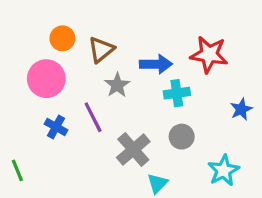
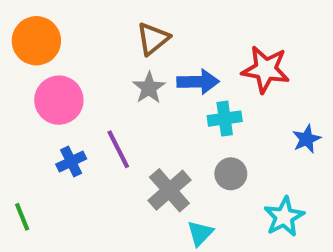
orange circle: (62, 38) -> (36, 41), moved, size x1.5
brown triangle: (101, 50) -> (153, 39), moved
gray star: (117, 85) -> (149, 88), moved
blue cross: (56, 127) -> (71, 162), turned 35

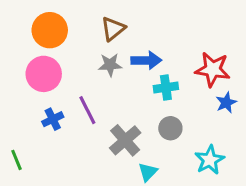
orange circle: (36, 41) -> (50, 30), moved
red star: (266, 69) -> (213, 69), moved
gray star: (149, 88) -> (110, 65), turned 30

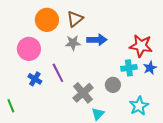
orange circle: (50, 30) -> (47, 20), moved
cyan cross: (166, 87) -> (129, 68), moved
blue cross: (53, 119) -> (35, 79), turned -32

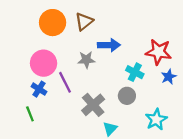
gray star: (73, 43) -> (86, 60), moved
pink circle: (29, 49) -> (44, 63), moved
cyan cross: (129, 68) -> (135, 72), moved, turned 35
green line: (11, 106) -> (30, 114), moved

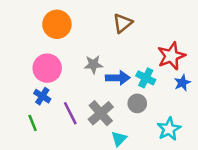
brown triangle: (84, 21) -> (123, 23), moved
blue arrow: (109, 45) -> (118, 78), moved
red star: (159, 52) -> (171, 56), turned -30
purple line: (65, 82) -> (70, 113), moved

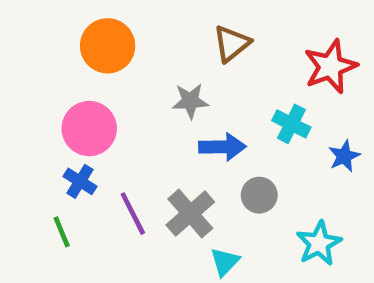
red star: (171, 56) -> (330, 66), moved
gray star: (93, 64) -> (190, 101), moved
cyan cross: (146, 78) -> (291, 124), moved

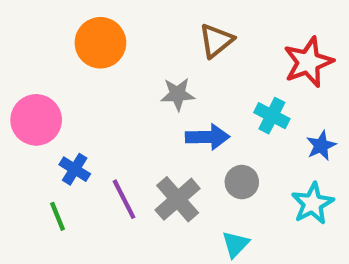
pink circle: (89, 129) -> (36, 120), moved
cyan star: (319, 243) -> (313, 203), moved
cyan triangle: (225, 262) -> (235, 244), moved

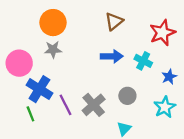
gray star: (178, 94) -> (53, 50), moved
blue arrow: (208, 137) -> (112, 56), moved
blue cross: (75, 169) -> (39, 89), size x1.6

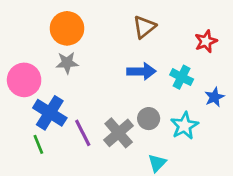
red star: (162, 33) -> (206, 41), size x0.7
gray circle: (127, 96) -> (149, 119), moved
cyan star: (165, 107) -> (184, 126), moved

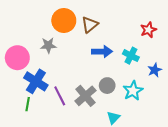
brown triangle: (144, 27) -> (90, 25), moved
orange circle: (67, 28) -> (64, 21), moved
green line: (38, 144) -> (28, 104), turned 32

